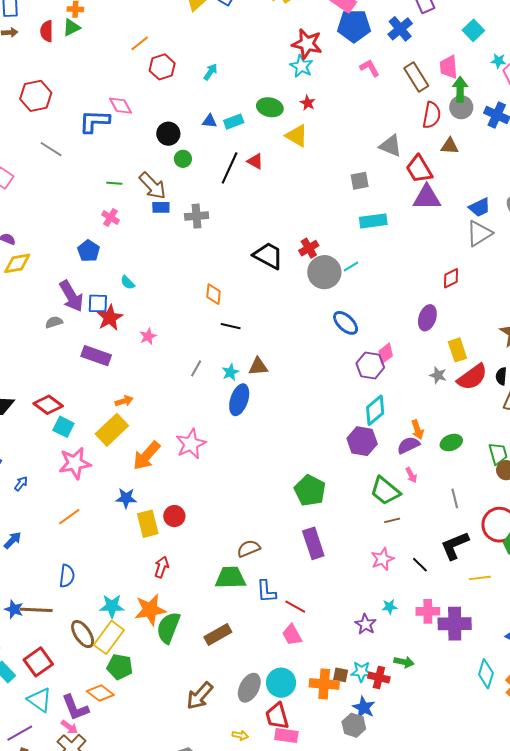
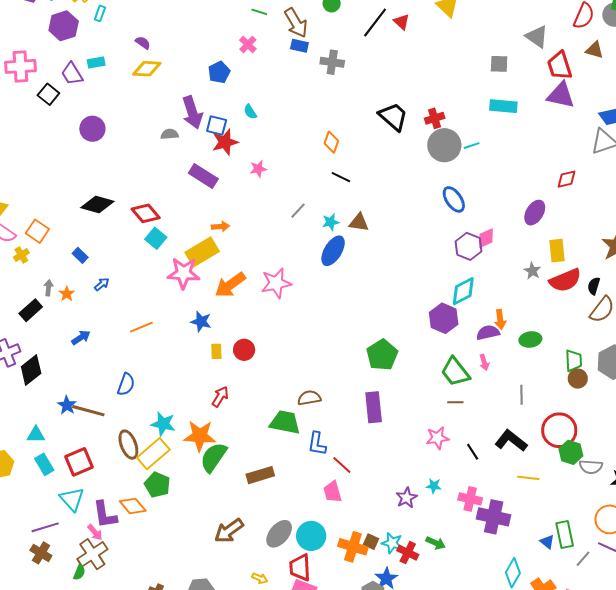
pink star: (75, 463) -> (184, 273), moved
yellow rectangle: (148, 524) -> (216, 351), size x0.6
black L-shape: (455, 546) -> (511, 441), turned 48

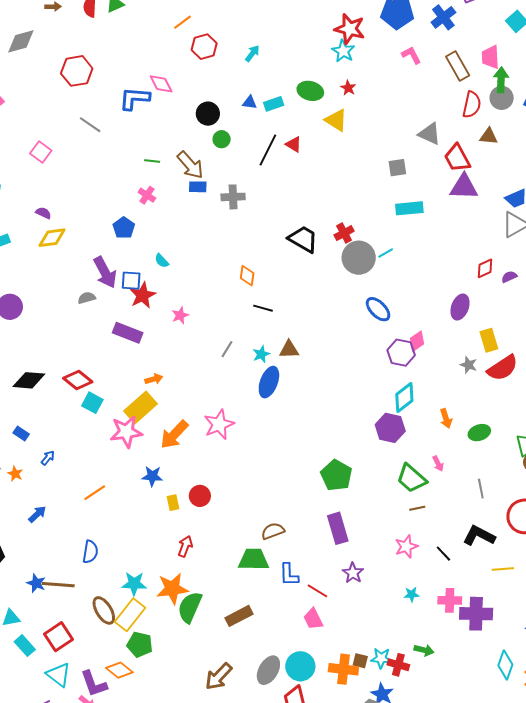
purple semicircle: (488, 333) -> (509, 277), moved, size x0.7
purple star: (406, 498) -> (353, 573), moved

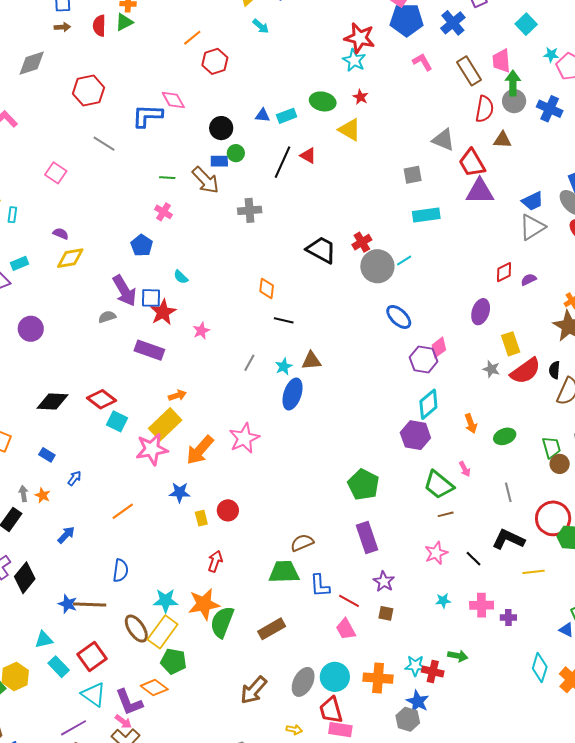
cyan arrow: (252, 53) -> (261, 26), moved, turned 96
blue rectangle: (198, 187) -> (219, 161), moved
purple cross: (476, 614) -> (508, 618), size x0.5
brown square: (360, 661) -> (386, 613), moved

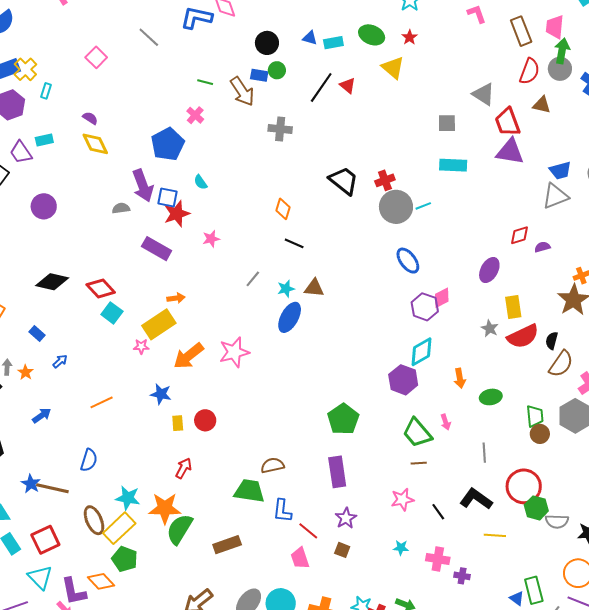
blue pentagon: (142, 245) -> (168, 144), size x1.5
yellow diamond: (70, 258) -> (95, 144), turned 64
pink star: (152, 449) -> (141, 346), size x0.5

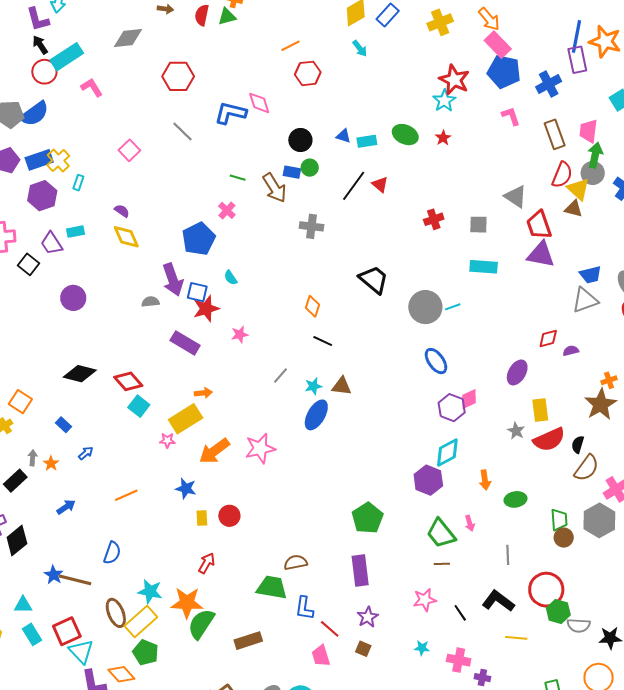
yellow triangle: (393, 68) -> (578, 189), moved
red cross: (385, 180) -> (434, 219), moved
cyan triangle: (40, 577) -> (81, 651), moved

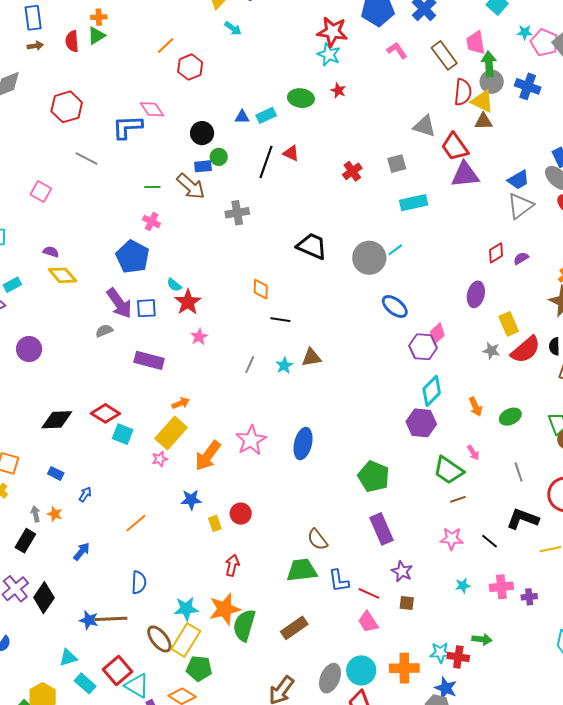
red star: (206, 309) -> (188, 302), moved
blue ellipse: (316, 415) -> (303, 444), moved
brown semicircle: (296, 562) -> (317, 539), turned -100
pink star: (425, 600) -> (452, 539), turned 30

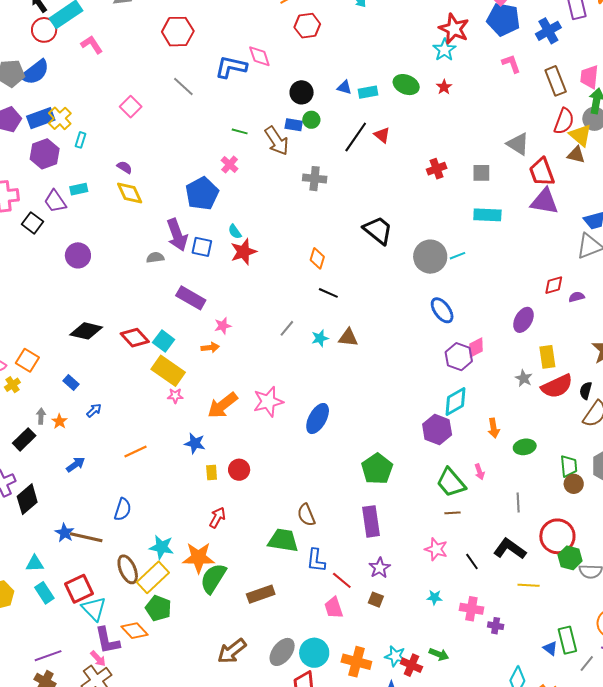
pink star: (199, 337) -> (223, 326), moved
yellow rectangle: (171, 433) -> (168, 371), moved, turned 68
cyan square: (123, 434) -> (164, 341), moved

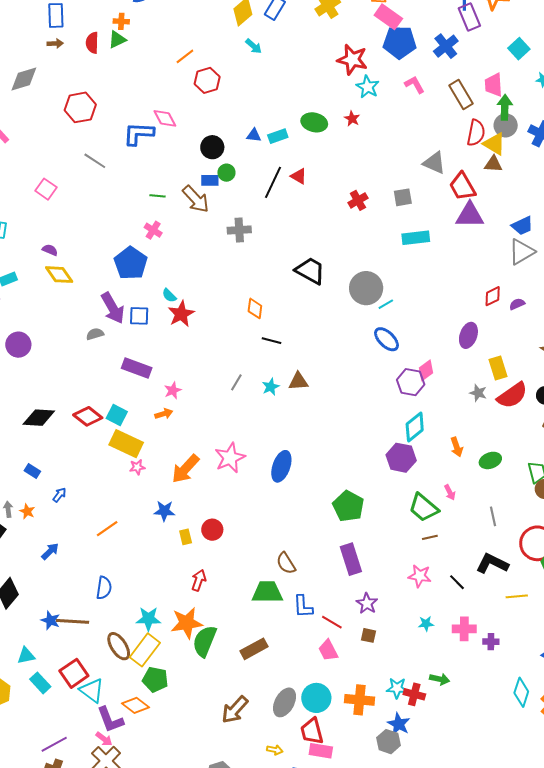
cyan star: (444, 50) -> (368, 87), moved
cyan line: (458, 256) -> (386, 304), moved

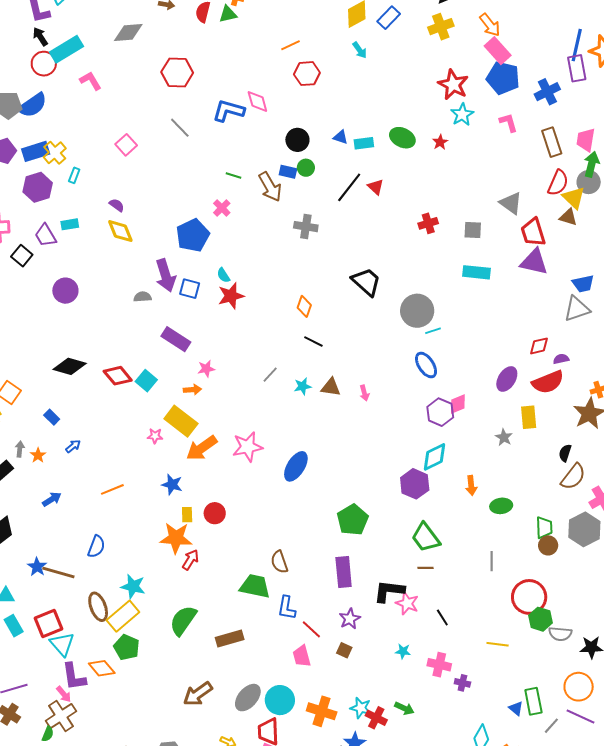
red semicircle: (512, 395) -> (548, 382), moved
yellow rectangle: (126, 444) -> (181, 421), moved
pink arrow: (450, 492) -> (364, 393), moved
black L-shape: (492, 563) -> (389, 591), moved, turned -32
orange star: (187, 623) -> (176, 538), moved

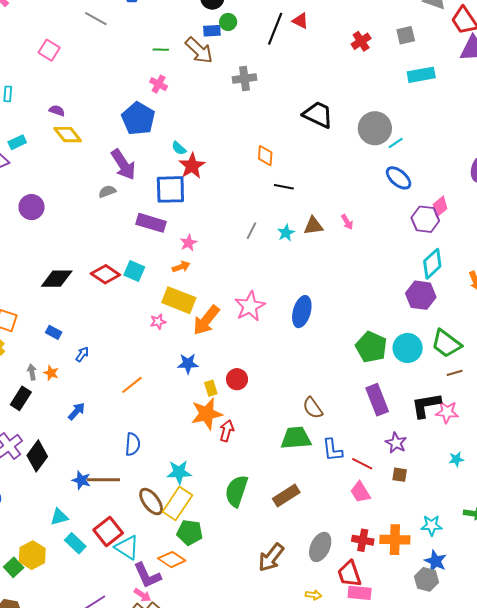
blue square: (190, 289) -> (170, 189), moved, size x1.5
cyan circle: (280, 700) -> (408, 348), moved
red cross: (376, 718) -> (363, 540), moved

